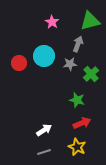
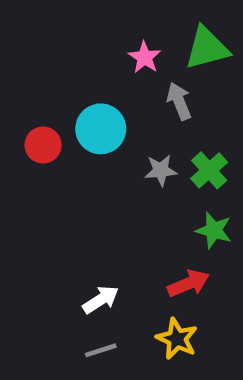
pink star: (52, 22) -> (145, 57), moved
gray arrow: (78, 44) -> (179, 101), turned -42
gray star: (70, 64) -> (161, 170), moved
green star: (77, 100) -> (214, 230), moved

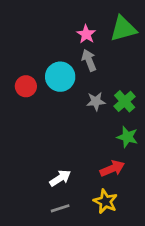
gray arrow: (179, 101) -> (89, 60), moved

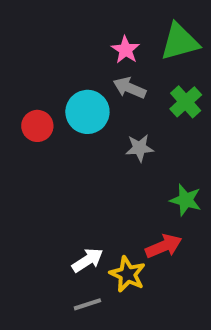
gray arrow: (89, 60) -> (130, 88), turned -45
green cross: (125, 101) -> (186, 102), moved
yellow star: (105, 201) -> (128, 274), moved

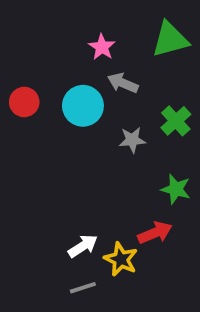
pink star: (126, 50) -> (102, 47), moved
green cross: (186, 102) -> (176, 121), moved
red circle: (37, 126) -> (24, 102), moved

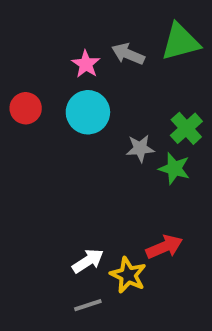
pink star: (102, 47) -> (86, 64), moved
gray arrow: (123, 83) -> (128, 54), moved
green star: (176, 189) -> (174, 169), moved

